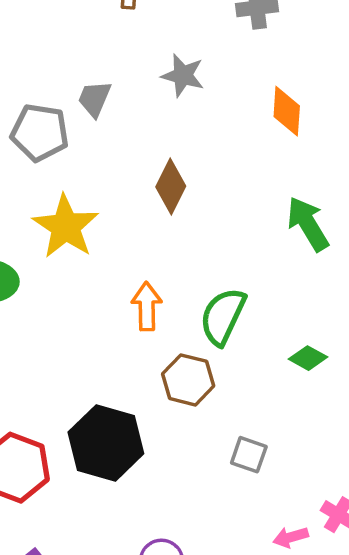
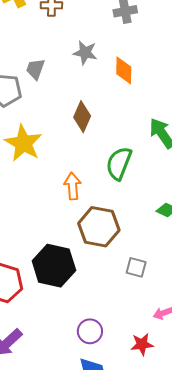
orange diamond: (287, 111) -> (124, 70), moved
green semicircle: (223, 316) -> (119, 163), moved
brown hexagon: (188, 380) -> (99, 227), size x1.4

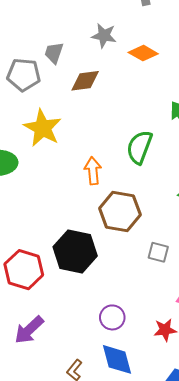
orange diamond: (124, 70) -> (143, 53), turned -60
brown diamond: (82, 117) -> (85, 81), moved, turned 60

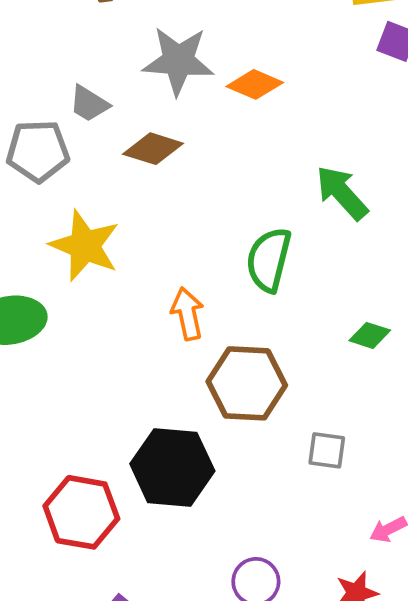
gray star: (104, 36) -> (178, 61), size x1.5
gray trapezoid: (54, 53) -> (89, 104), turned -70
brown diamond: (85, 81) -> (153, 149), turned 32

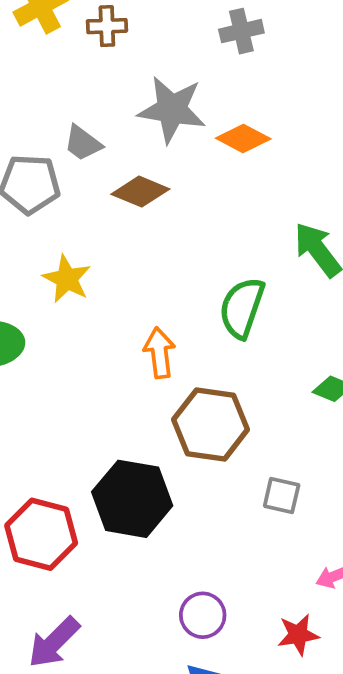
yellow star: (85, 246) -> (67, 279), size x0.7

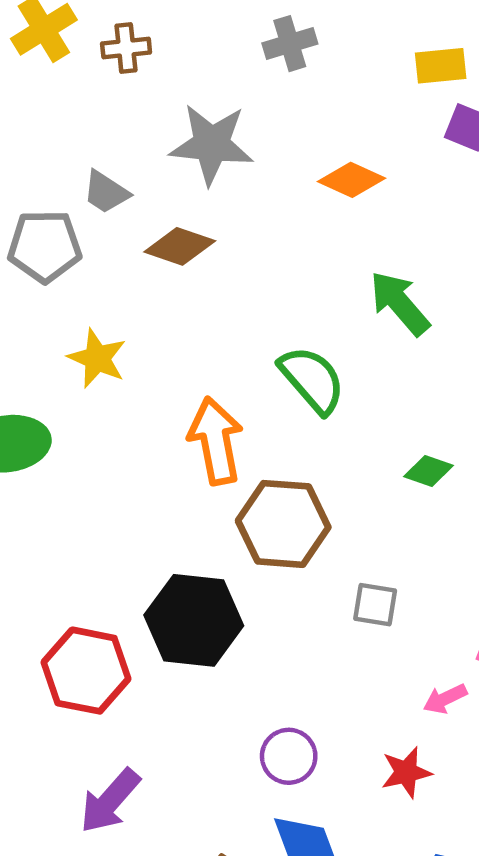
orange diamond: (243, 139) -> (351, 180), moved
green semicircle: (242, 308) -> (312, 380), turned 124
orange arrow: (160, 353) -> (216, 441), size x1.4

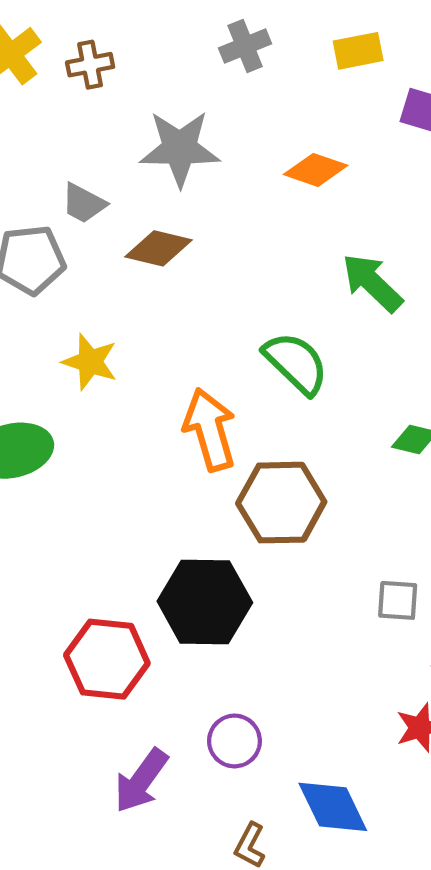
yellow rectangle: (441, 66) -> (358, 51), moved
gray square: (375, 605) -> (398, 600), moved
purple circle: (289, 756) -> (234, 741), moved

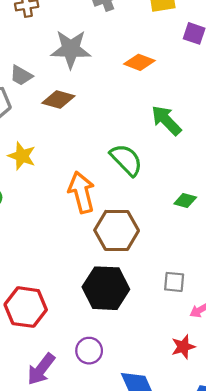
black hexagon: (205, 602) -> (106, 288), moved

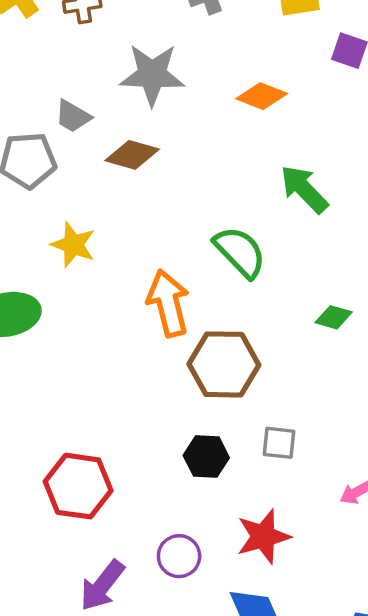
gray square: (174, 282) -> (279, 443), moved
black hexagon: (106, 288) -> (206, 457), size x0.6
red star: (183, 347) -> (263, 537), moved, size x1.4

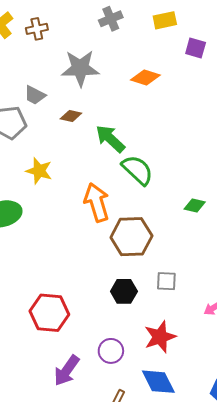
brown diamond: (132, 155) -> (71, 116), size x0.7
green arrow: (304, 189) -> (110, 139), moved

